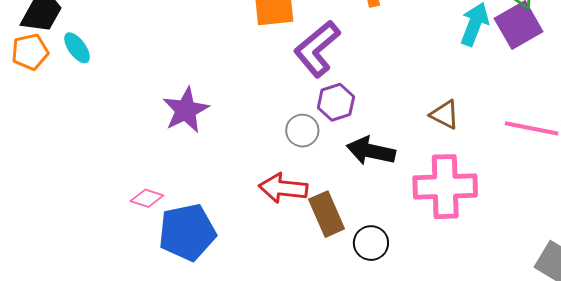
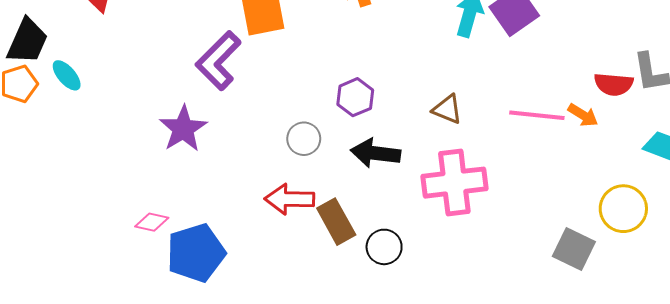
purple L-shape: (317, 49) -> (218, 61), moved
purple hexagon: (336, 102) -> (355, 97), moved

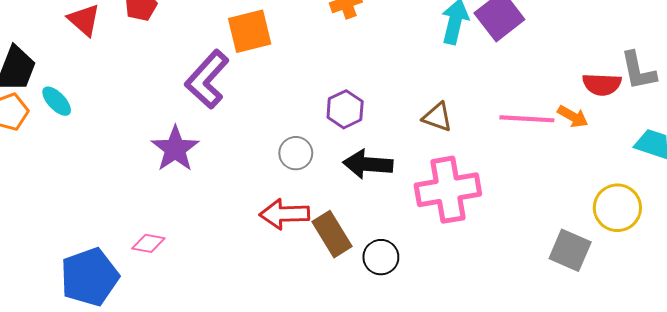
blue pentagon: (196, 253) -> (90, 277), moved

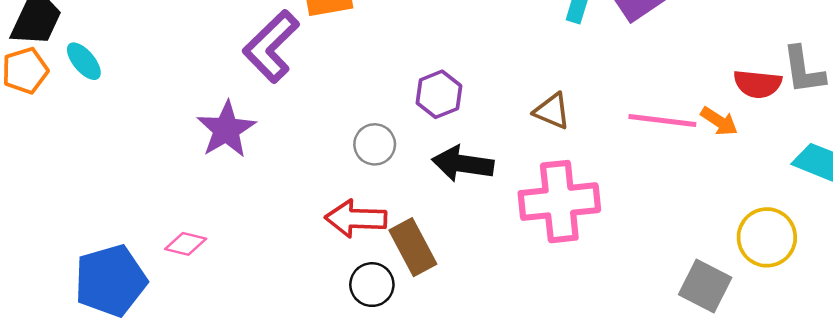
black circle: (381, 257) -> (372, 285), moved

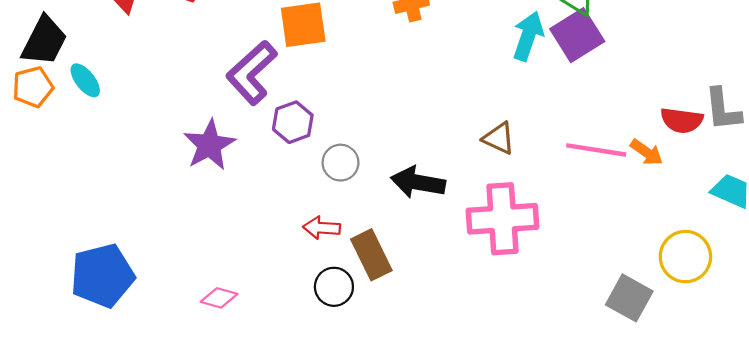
purple hexagon: (439, 94) -> (293, 122), moved
red arrow: (356, 219) -> (322, 228), size x0.7
pink diamond: (186, 244) -> (219, 298), moved

